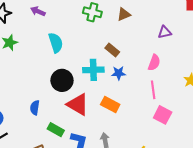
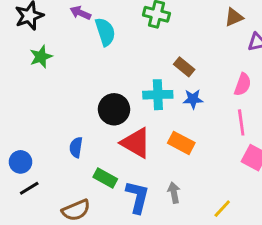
brown triangle: (124, 14) -> (234, 17), moved
cyan semicircle: (56, 43) -> (105, 32), moved

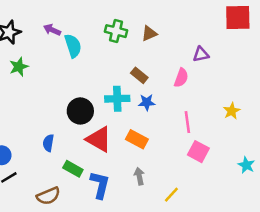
brown triangle: (234, 17) -> (149, 33), moved
pink semicircle: (243, 84) -> (181, 78), moved
gray arrow: (174, 193) -> (139, 176), moved

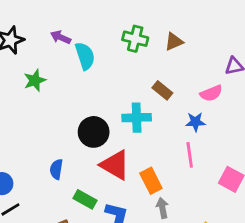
green star: (19, 67) -> (35, 80), moved
pink semicircle: (181, 78) -> (211, 93), turned 48
blue star: (147, 102) -> (195, 122), moved
pink line: (187, 122) -> (190, 155), moved
orange rectangle: (137, 139) -> (151, 181), moved, turned 35

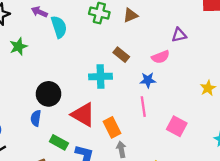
black circle: (94, 132) -> (48, 94), moved

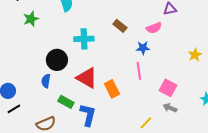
cyan cross: (100, 77) -> (84, 39), moved
gray arrow: (121, 149) -> (170, 108), moved, turned -56

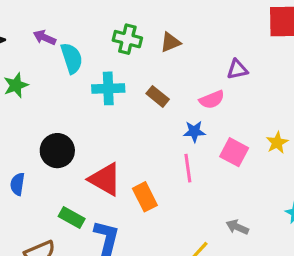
cyan cross: (84, 39) -> (108, 88), moved
blue semicircle: (46, 81) -> (17, 184), moved
pink square: (168, 88) -> (234, 152), moved

